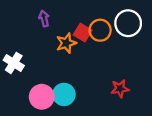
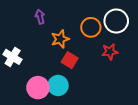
red square: (83, 33) -> (70, 60), moved
red star: (120, 89) -> (110, 52), moved

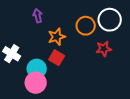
red square: (70, 60) -> (57, 58), moved
cyan circle: (58, 86) -> (37, 69), moved

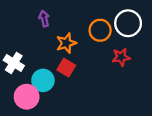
pink circle: (36, 83) -> (27, 97), moved

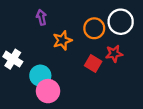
red square: (66, 68) -> (93, 64), moved
pink circle: (27, 97) -> (48, 91), moved

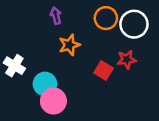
purple arrow: (41, 17) -> (56, 16), moved
orange circle: (94, 28) -> (106, 18), moved

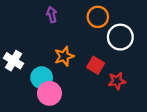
white circle: (134, 24) -> (120, 37), moved
orange star: (69, 45) -> (64, 56), moved
red star: (127, 60) -> (117, 81), moved

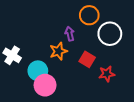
purple arrow: (52, 15) -> (70, 34), moved

